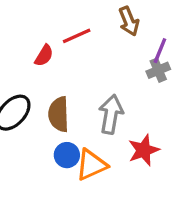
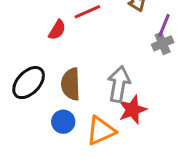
red star: (144, 150) -> (132, 110), moved
blue circle: (67, 155) -> (63, 122), moved

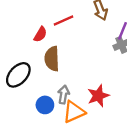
brown semicircle: (71, 84) -> (52, 59), moved
gray arrow: (119, 84) -> (63, 95), moved, size x0.7

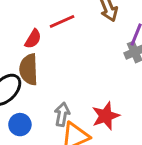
brown semicircle: (52, 59) -> (29, 69), moved
blue circle: (45, 105) -> (20, 125), moved

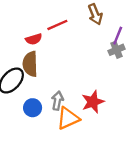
red semicircle: (33, 39) -> (34, 39), turned 42
blue circle: (20, 125) -> (33, 108), moved

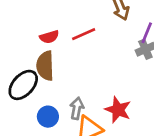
red line: (57, 25) -> (84, 34), moved
red star: (93, 102) -> (118, 110), turned -30

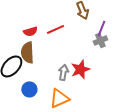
gray arrow: (77, 108) -> (63, 72), moved
red star: (118, 110) -> (80, 69), moved, turned 30

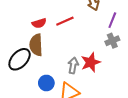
gray cross: (100, 40) -> (112, 41), moved
blue circle: (29, 89) -> (46, 83), moved

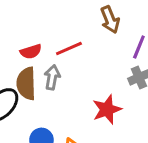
gray arrow: (73, 65) -> (52, 77), moved

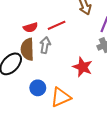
red star: (107, 109) -> (83, 67), turned -30

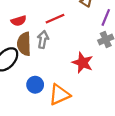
red semicircle: (30, 27) -> (19, 21), moved

